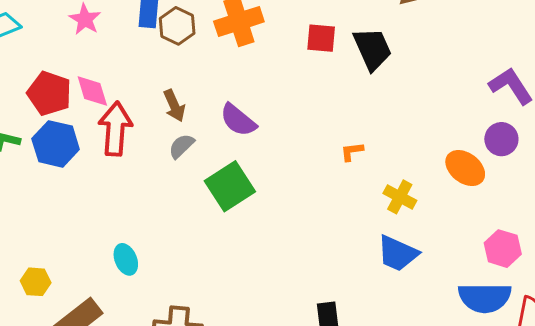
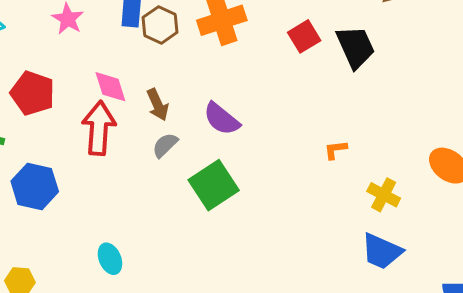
red square: (321, 38) -> (304, 36), turned -36
pink diamond: (92, 91) -> (110, 87), moved
blue hexagon: (56, 144) -> (35, 186), moved

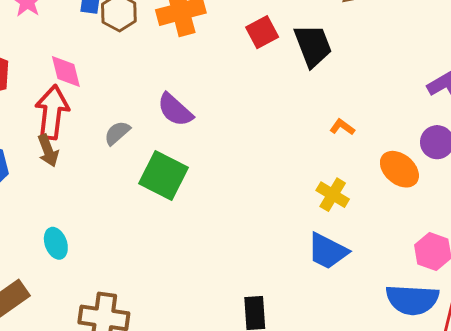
brown arrow: (158, 105) -> (48, 151), moved
orange L-shape: (336, 150) -> (342, 127), moved, turned 40
green square: (214, 185) -> (163, 176), turned -33

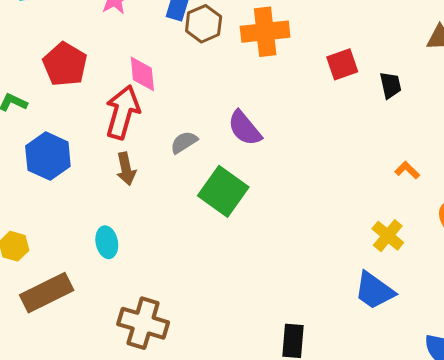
black trapezoid: (313, 46) -> (390, 85), size x0.6
brown arrow: (48, 151) -> (126, 169), moved

